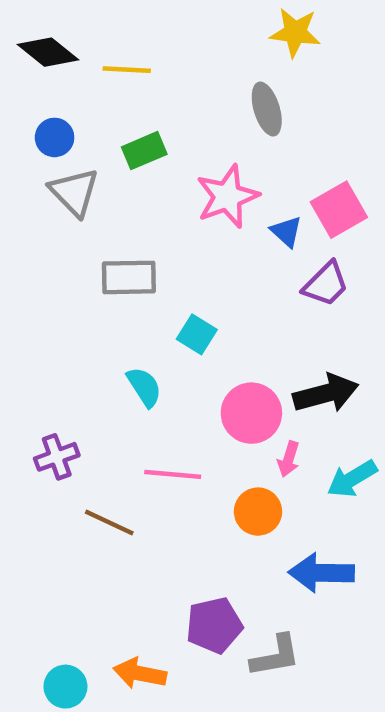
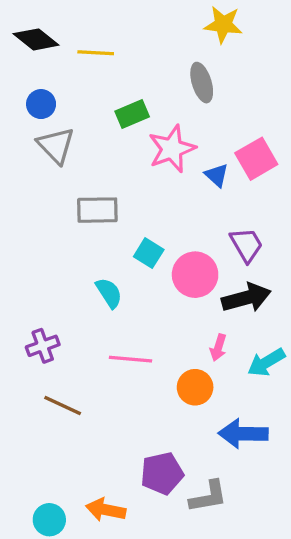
green rectangle: (144, 151) -> (132, 114), moved
purple trapezoid: (326, 284) -> (246, 245), moved, turned -75
pink circle: (251, 413) -> (195, 275), moved
brown line: (109, 522) -> (63, 405), moved

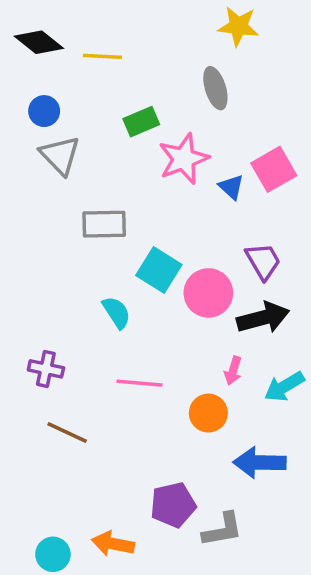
cyan square: (149, 253) -> (159, 270), size x1.4
purple cross: (43, 346) -> (46, 369), turned 32

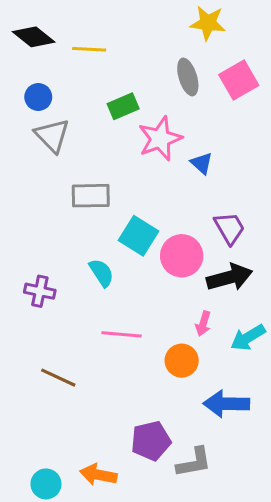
pink square: (274, 169) -> (239, 80), moved
purple cross: (46, 369) -> (40, 291), moved

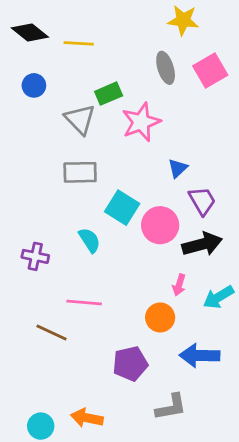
gray triangle: (52, 136) -> (80, 119), moved
blue triangle: (202, 163) -> (178, 168), moved, turned 35
pink line: (122, 334) -> (84, 303), moved
purple pentagon: (151, 441) -> (130, 364), moved

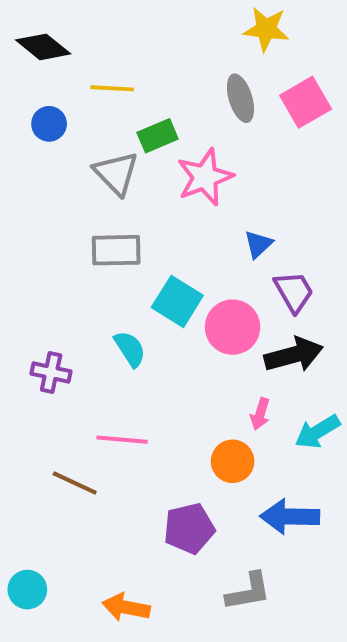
yellow line: (79, 43) -> (112, 88), moved
cyan circle: (41, 426) -> (27, 590), moved

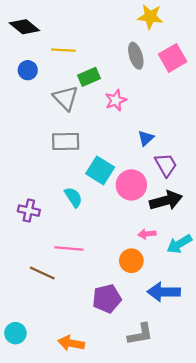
pink star: (205, 177) -> (116, 100), size x0.7
pink arrow: (260, 414) -> (147, 234), turned 66

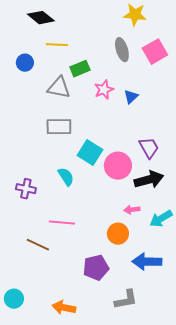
black diamond: (24, 27) -> (41, 18), moved
gray triangle: (66, 98) -> (59, 88), turned -35
blue triangle: (146, 138) -> (131, 97), moved

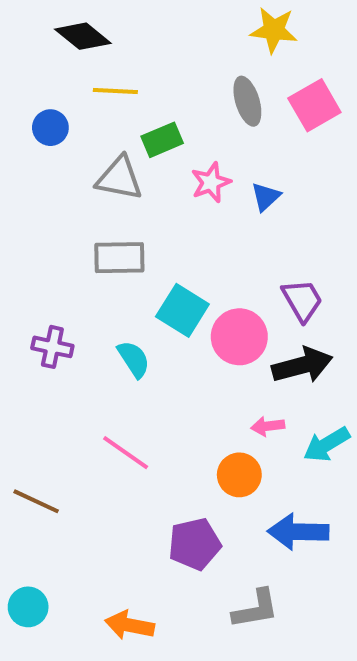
purple cross: (26, 189) -> (52, 347), moved
pink line: (62, 223) -> (126, 453), turned 30
brown line: (38, 245) -> (36, 501), moved

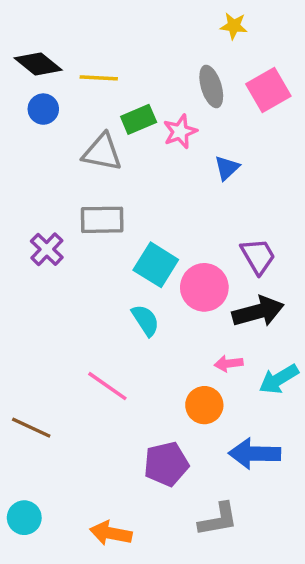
yellow star: (274, 30) -> (234, 26), size x0.7
black diamond: (83, 36) -> (38, 64), moved
pink star: (211, 182) -> (180, 132), moved
purple cross: (52, 347) -> (47, 249), moved, turned 32
cyan semicircle: (134, 359) -> (145, 320), moved

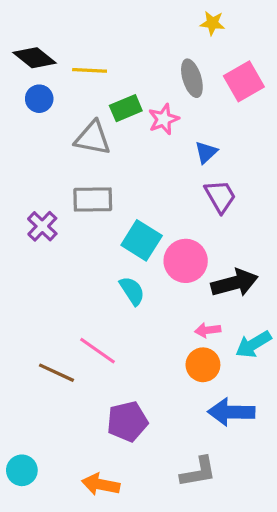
purple trapezoid: (258, 256) -> (220, 196), moved
orange circle: (204, 405) -> (203, 365), moved
brown line: (31, 428) -> (57, 373), moved
purple pentagon: (166, 464) -> (127, 421), moved

